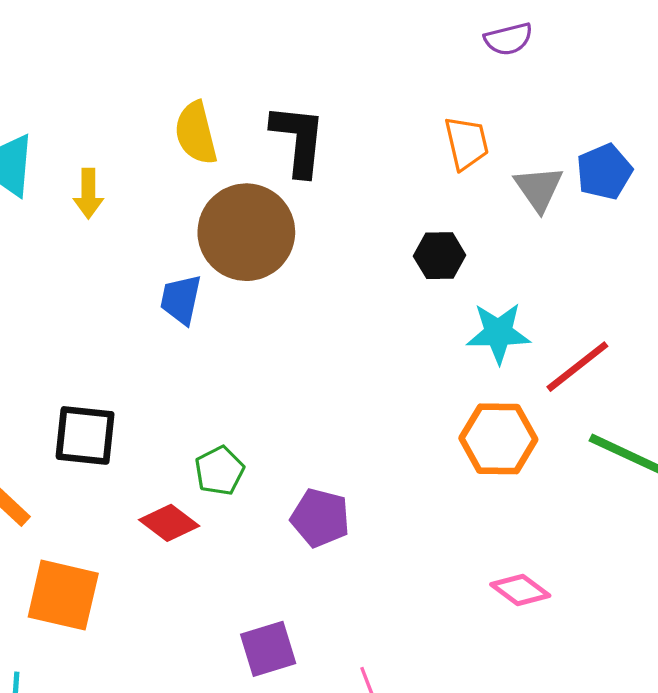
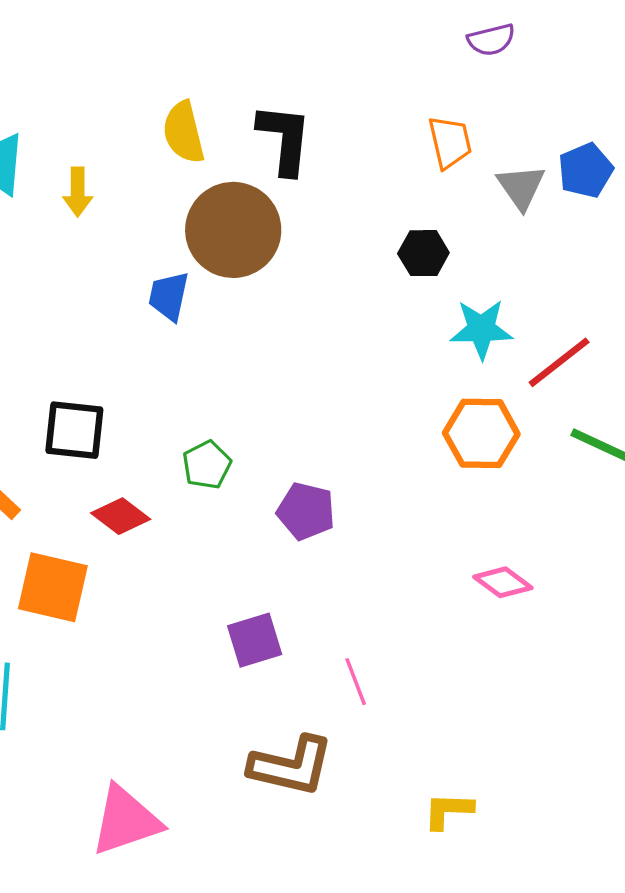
red diamond: (169, 523) -> (121, 516), moved

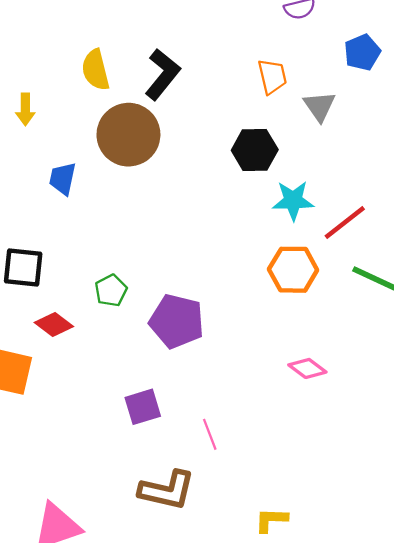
black L-shape: (284, 139) -> (162, 74), turned 33
blue pentagon: (586, 170) -> (362, 52), moved
black hexagon: (423, 253) -> (255, 150), size x1.4
blue trapezoid: (169, 296) -> (63, 179), moved
purple pentagon: (306, 511) -> (177, 321), size x1.4

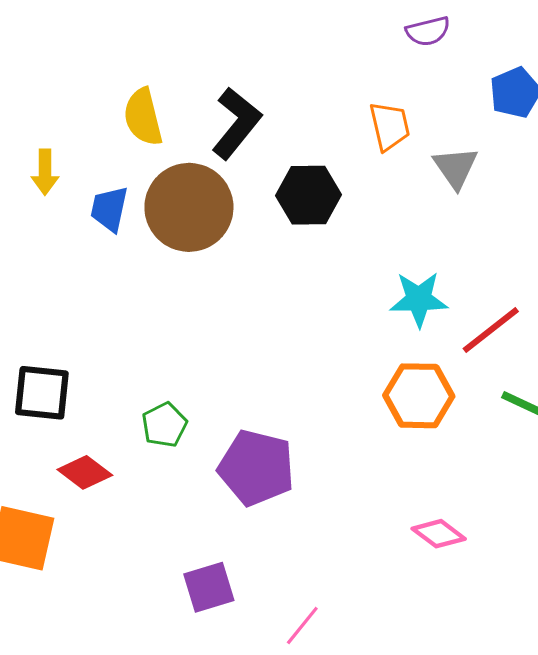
black hexagon: (255, 150) -> (308, 195), moved
blue trapezoid: (63, 179) -> (109, 209), moved
pink line: (210, 434) -> (302, 626), turned 60

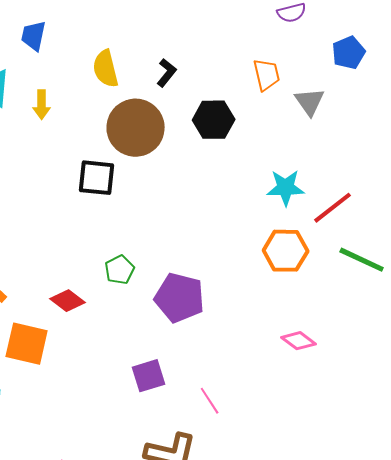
black L-shape: (236, 123) -> (167, 73), size x0.6
blue trapezoid: (109, 209) -> (34, 36), moved
black square: (42, 393) -> (97, 178), moved
pink line: (302, 626) -> (210, 401), turned -72

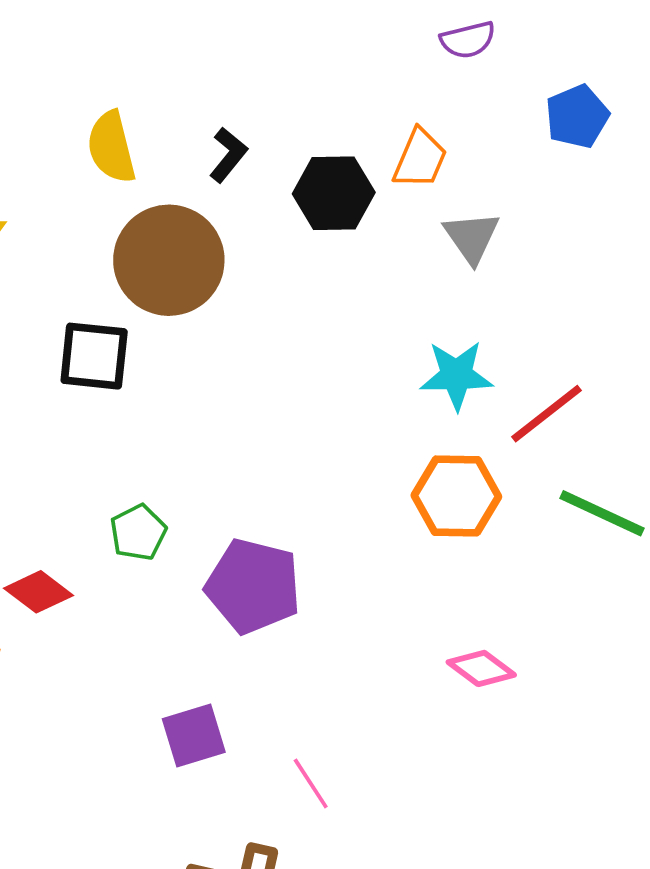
orange trapezoid: (267, 75) -> (420, 159), turned 36
gray triangle: (310, 102) -> (472, 237), moved
black hexagon: (214, 120) -> (334, 193), moved

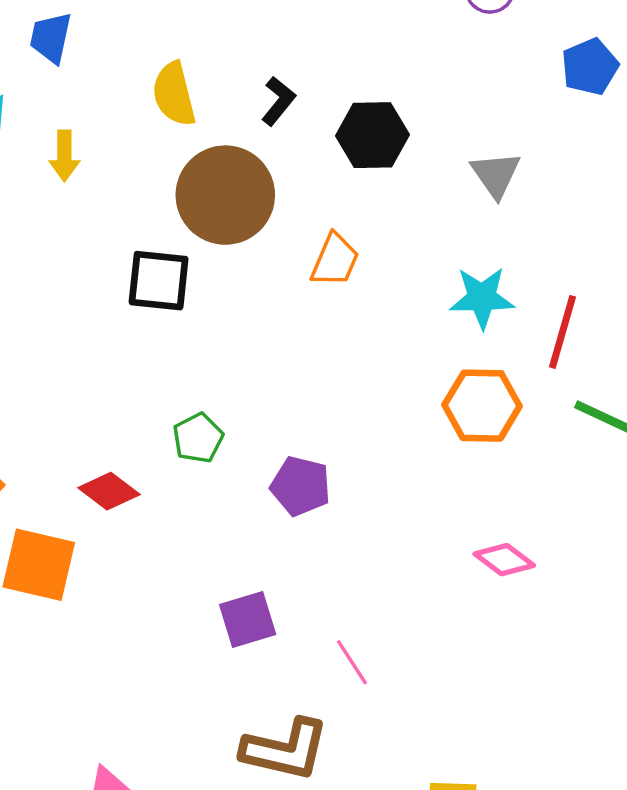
orange trapezoid: (420, 159) -> (335, 260), moved
red line: (546, 414) -> (562, 332), turned -36
purple pentagon: (253, 586) -> (301, 486), size x0.7

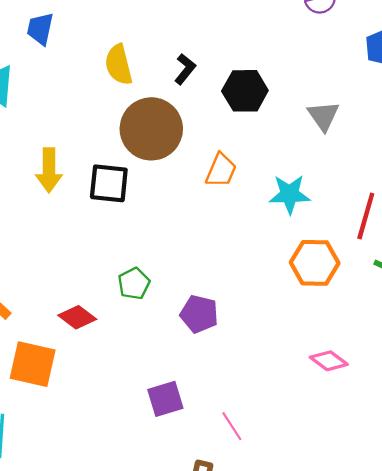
yellow arrow: (64, 156) -> (49, 170), moved, size x1.4
cyan star: (482, 298) -> (290, 194), moved

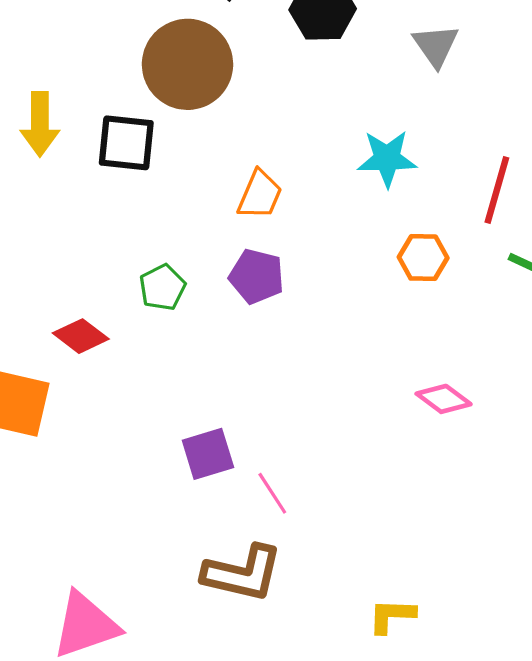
orange trapezoid: (221, 170) -> (260, 195), moved
orange hexagon: (315, 263) -> (423, 258), size x0.7
purple pentagon: (199, 314) -> (257, 276), moved
pink line: (232, 426) -> (272, 493), moved

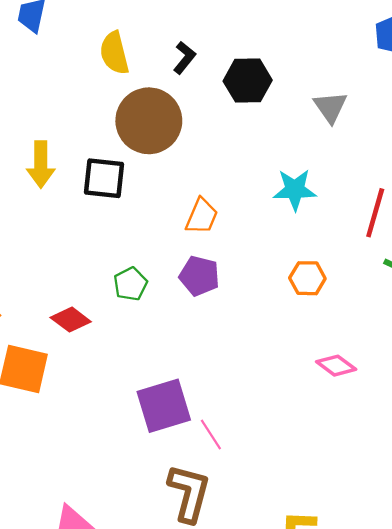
orange hexagon: (423, 258) -> (307, 278), moved
purple square: (208, 454) -> (164, 406), size x1.4
brown L-shape: (242, 573) -> (189, 493), turned -88

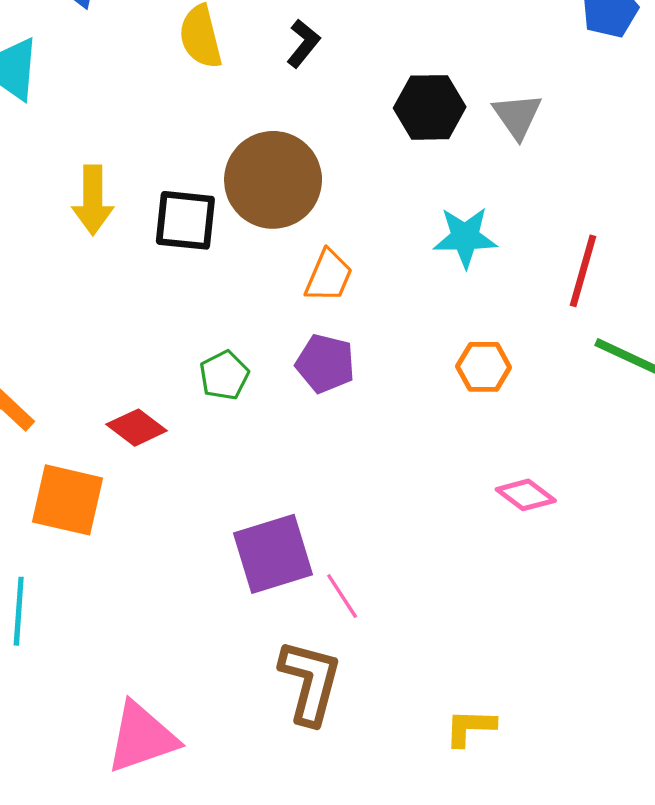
black hexagon: (248, 81) -> (430, 107), moved
brown circle: (149, 121) -> (273, 180), moved

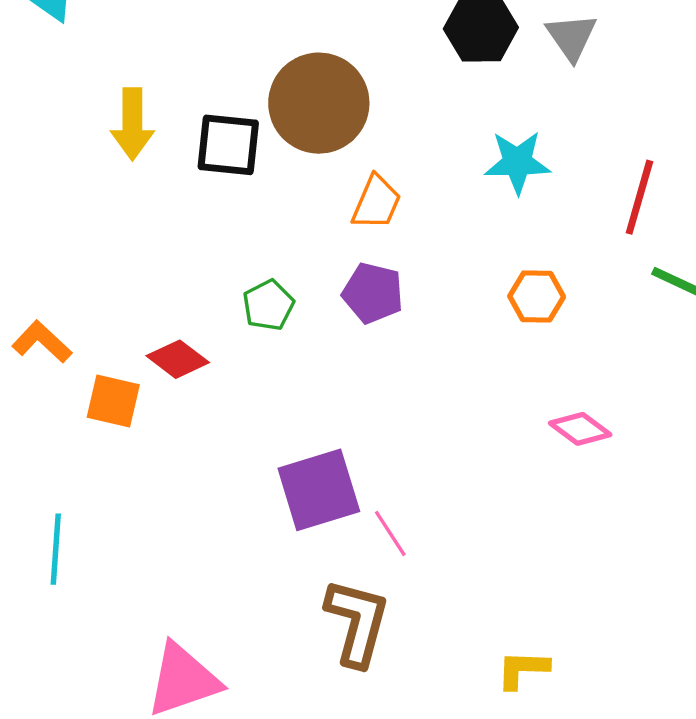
orange square: (67, 500) -> (113, 401), moved, size x0.7

